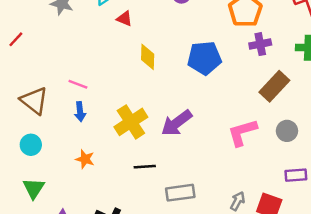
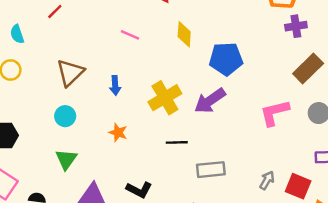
blue pentagon: (204, 58) -> (226, 59), moved
pink line: (78, 84) -> (130, 35), moved
brown triangle: (34, 101) -> (70, 73), turned 36

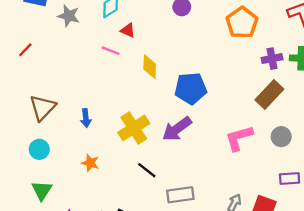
purple cross: (296, 26) -> (272, 59), moved
pink line: (130, 35) -> (111, 51), moved
black line: (177, 142) -> (147, 170), turned 42

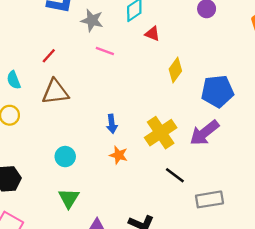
pink line: (111, 51) -> (105, 51), moved
yellow diamond: (150, 67) -> (175, 70), turned 35
brown triangle: (43, 108) -> (55, 92), moved, turned 40
orange star: (90, 163) -> (119, 155), moved

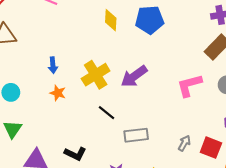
yellow diamond: (175, 70) -> (111, 20), turned -35
blue pentagon: (217, 91) -> (150, 20), moved

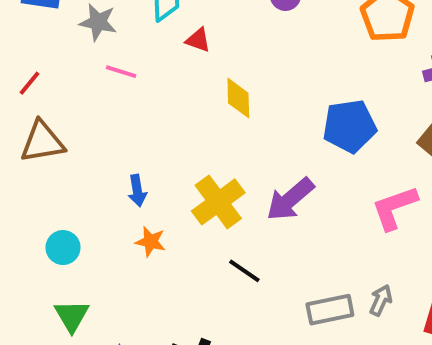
blue pentagon: (150, 20) -> (350, 126), moved
gray rectangle: (136, 135) -> (330, 310), moved
gray arrow: (184, 143) -> (381, 300), moved

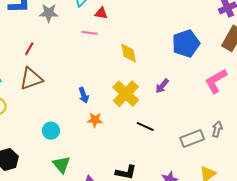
pink line: (121, 72) -> (90, 33), moved
red line: (29, 83) -> (29, 49), moved
yellow diamond: (238, 98) -> (129, 53), moved
purple arrow: (290, 199) -> (162, 86), size x0.6

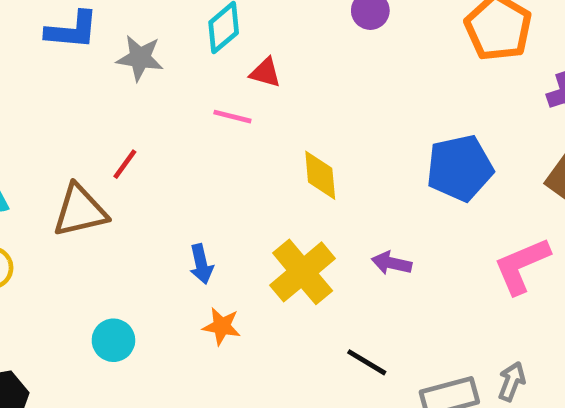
red line: (29, 49) -> (125, 164), moved
purple arrow: (162, 86) -> (392, 263), turned 56
black line: (145, 126) -> (367, 362), moved

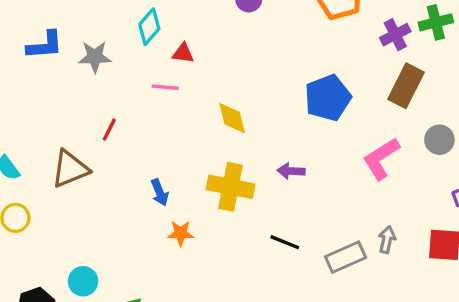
red line: (125, 164) -> (109, 130), moved
yellow cross: (303, 272) -> (231, 187), turned -30
cyan circle: (113, 340) -> (83, 281), moved

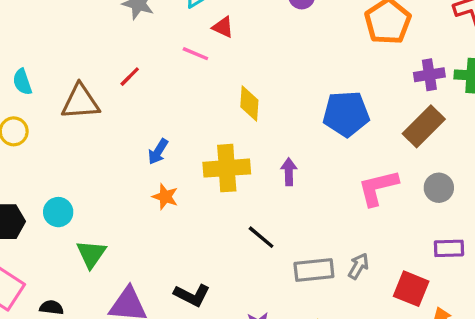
purple arrow: (291, 171) -> (289, 172), turned 68
yellow cross: (231, 187) -> (227, 168), turned -33
blue arrow: (160, 192) -> (158, 152), turned 36

